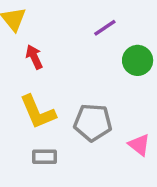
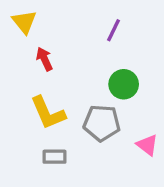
purple line: (105, 28) -> (114, 30), turned -30
green circle: (138, 60) -> (124, 84), moved

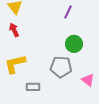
red arrow: (44, 59) -> (14, 30), moved
yellow L-shape: (48, 113) -> (15, 64), moved, turned 100

